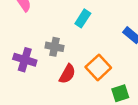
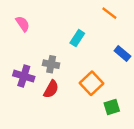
red semicircle: (67, 74) -> (51, 89), moved

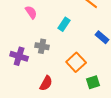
pink semicircle: (23, 24) -> (31, 12), moved
red semicircle: (51, 89) -> (46, 83), moved

